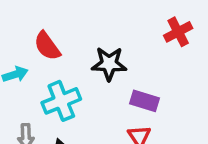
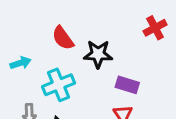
red semicircle: (47, 46) -> (63, 38), moved

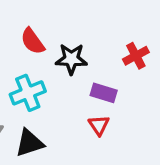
red cross: (155, 28) -> (136, 56), moved

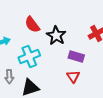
black star: (71, 59) -> (56, 36), turned 30

